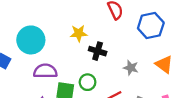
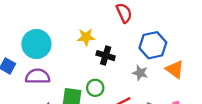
blue hexagon: (151, 26) -> (153, 45), moved
purple semicircle: (45, 71) -> (38, 76), moved

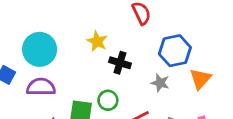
yellow star: (86, 37) -> (97, 41), turned 30
orange triangle: (175, 69) -> (200, 79), turned 36

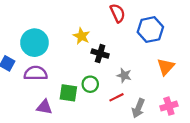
blue hexagon: (175, 51) -> (150, 30), moved
gray star: (160, 83) -> (124, 75), moved

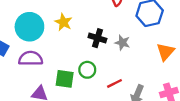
yellow star: (81, 36) -> (63, 22), moved
gray star: (124, 75) -> (122, 43), moved

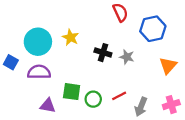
green circle: (87, 70) -> (93, 99), moved

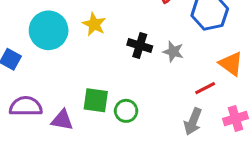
orange triangle: (168, 66) -> (231, 64), turned -36
purple semicircle: (39, 72) -> (26, 106), moved
red line: (119, 96) -> (205, 88), moved

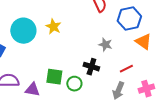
black cross: (140, 46) -> (91, 67), moved
orange triangle: (231, 64) -> (143, 42), moved

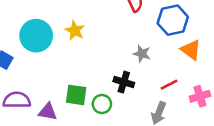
pink cross: (146, 89) -> (200, 96), moved

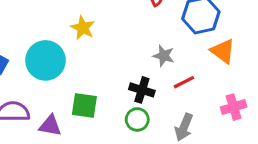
cyan circle: (36, 36) -> (46, 60), moved
red line: (169, 85) -> (184, 82), moved
green circle: (102, 104) -> (137, 119), moved

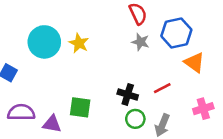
gray star: (164, 56) -> (140, 42), moved
cyan circle: (46, 60) -> (44, 42), moved
green circle: (137, 119) -> (135, 119), moved

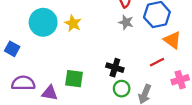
red line: (162, 88) -> (157, 62), moved

